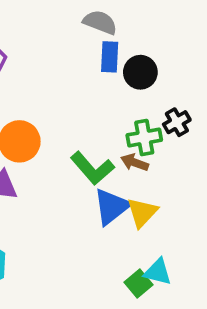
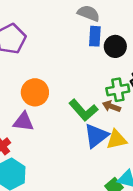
yellow triangle: (142, 212) -> (117, 140), turned 35

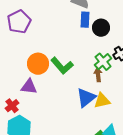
green cross: (118, 90) -> (103, 62), turned -30
brown arrow: (111, 106) -> (98, 75), turned 64
green L-shape: (83, 110) -> (62, 66), moved

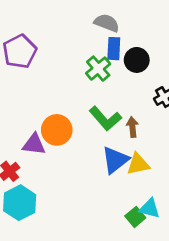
green cross: (103, 62) -> (98, 69), moved
orange circle: (38, 64) -> (57, 130), moved
green L-shape: (62, 66) -> (105, 118), moved

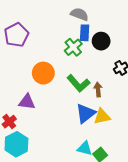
orange circle: (57, 130) -> (43, 73), moved
cyan triangle: (150, 208) -> (85, 148), moved

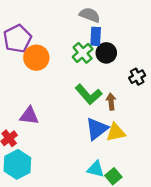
black circle: (101, 41) -> (106, 53), moved
orange circle: (43, 73) -> (36, 58), moved

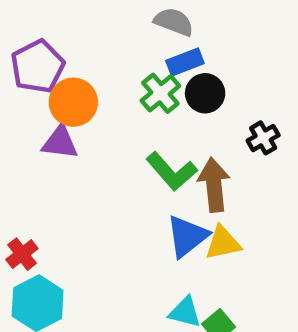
blue rectangle: (96, 36) -> (185, 62), turned 66
brown arrow: (111, 102) -> (214, 185), size x1.6
purple triangle: (29, 116) -> (60, 142), moved

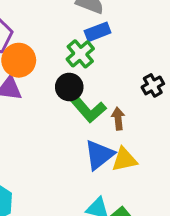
black circle: (205, 93) -> (69, 87), moved
brown arrow: (214, 185) -> (118, 119), size x0.6

